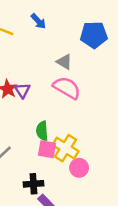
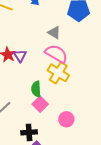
yellow cross: (65, 148) -> (58, 73), moved
pink square: (47, 149) -> (40, 104), turned 35

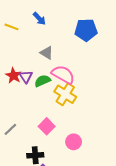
gray triangle: (54, 32) -> (47, 53), moved
green semicircle: (36, 89) -> (42, 81), moved, turned 70

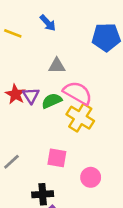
gray triangle: (47, 53) -> (57, 66), turned -32
pink square: (47, 126) -> (57, 158), turned -35

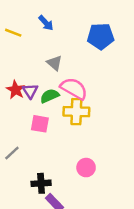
gray triangle: (57, 66) -> (54, 63), turned 42
yellow cross: (80, 118) -> (76, 112), turned -30
pink square: (57, 158) -> (40, 124), moved

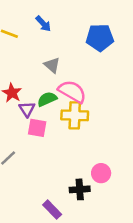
purple triangle: (30, 91) -> (27, 109), moved
pink circle: (86, 168) -> (101, 173), moved
black cross: (41, 183) -> (80, 189), moved

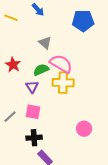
purple triangle: (27, 109) -> (32, 87), moved
pink square: (37, 128) -> (33, 112), moved
black cross: (80, 189) -> (34, 138), moved

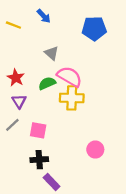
purple triangle: (32, 87) -> (19, 101), moved
gray line: (10, 117) -> (12, 125), moved

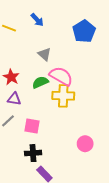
blue pentagon: (94, 28) -> (84, 31), turned -30
purple triangle: (19, 101) -> (14, 99), turned -48

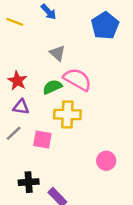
yellow cross: (63, 96) -> (67, 114), moved
black cross: (33, 153) -> (29, 182), moved

